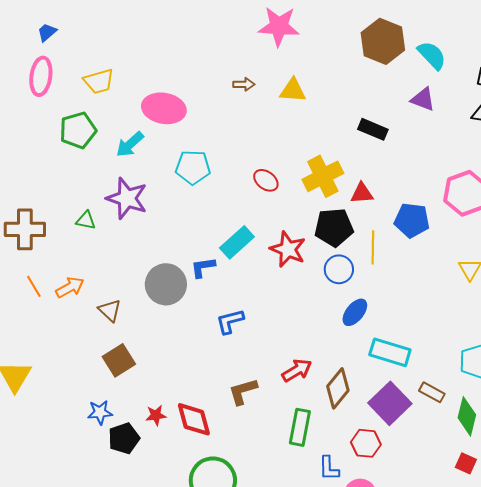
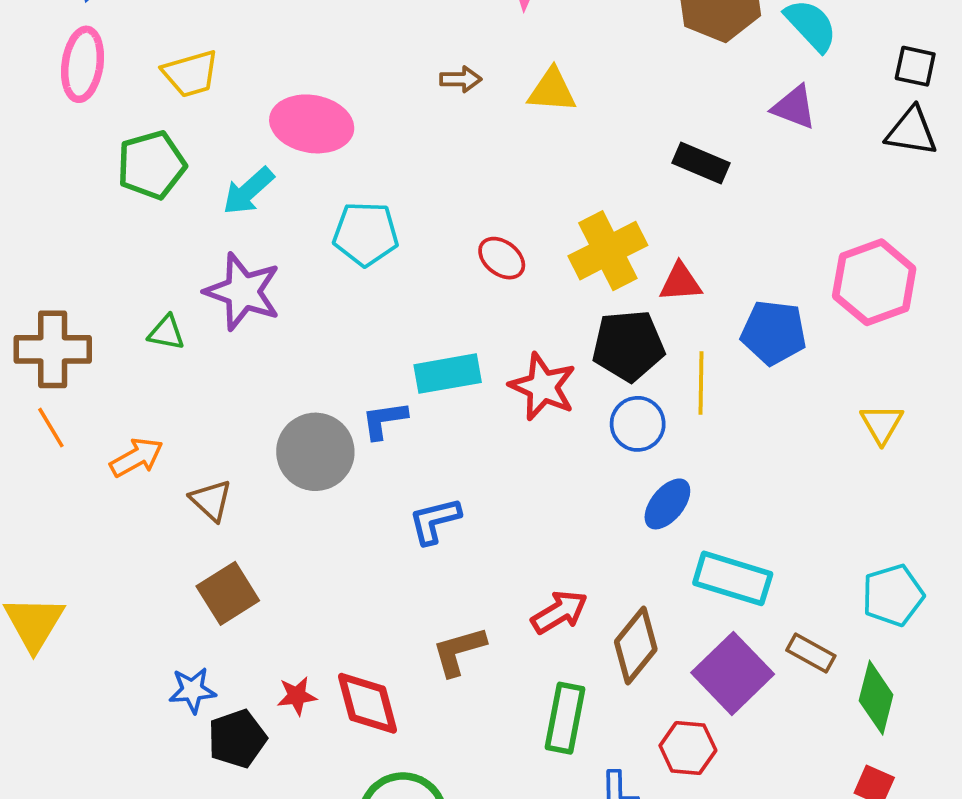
cyan rectangle: (237, 242) -> (448, 374), turned 32
orange line: (34, 286) -> (51, 428), moved

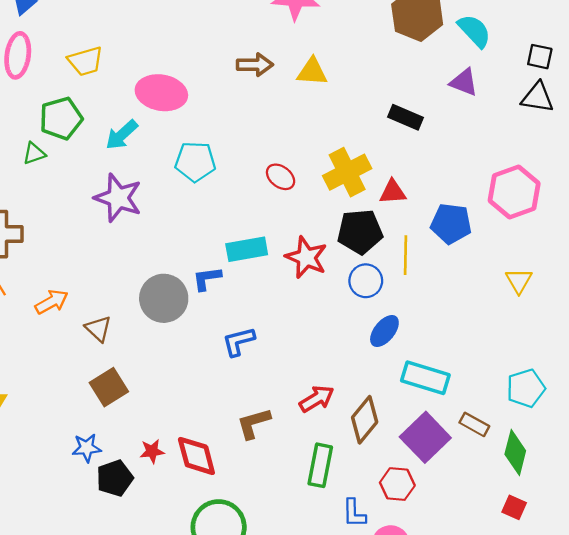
brown arrow: (461, 79) -> (255, 65), size x1.4
green triangle: (166, 333) -> (34, 153), moved, turned -30

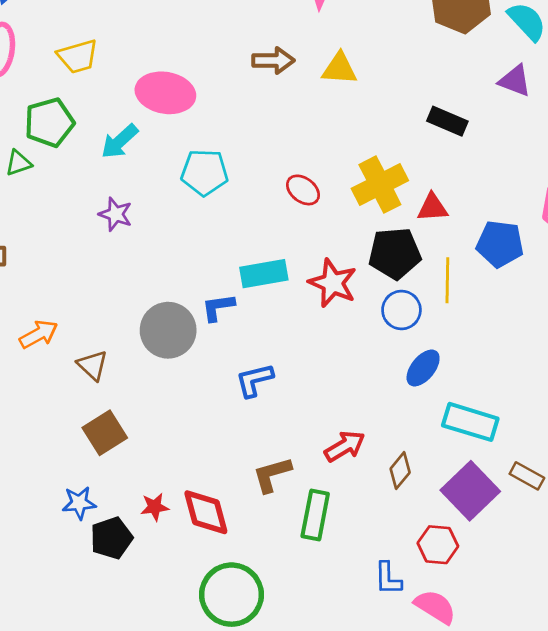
purple star: (118, 198) -> (116, 214), size x0.6
brown diamond: (365, 420) -> (400, 471), size x0.7
green rectangle: (320, 465) -> (315, 515), moved

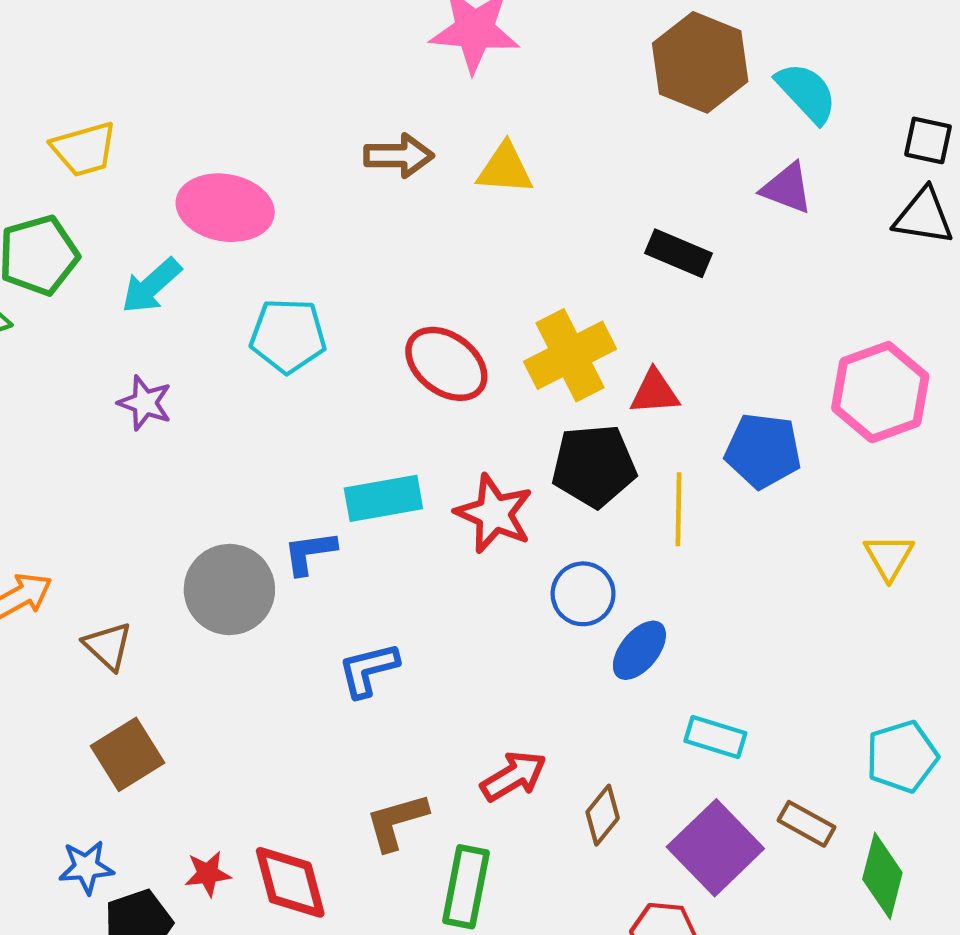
red ellipse: (303, 190) -> (446, 364), size x1.5
blue circle: (401, 310) -> (583, 594), moved
cyan rectangle: (470, 422) -> (715, 737), size x0.7

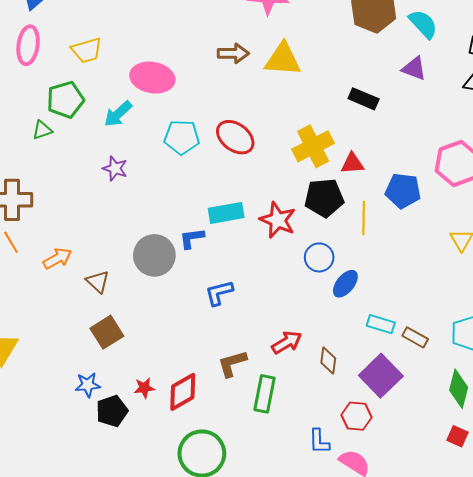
yellow triangle: (505, 169) -> (283, 59), size x1.4
red ellipse: (446, 364) -> (235, 137), moved
brown diamond: (603, 815) -> (328, 361), turned -32
brown rectangle: (806, 824) -> (415, 337), moved
red diamond: (290, 882) -> (183, 392), turned 75

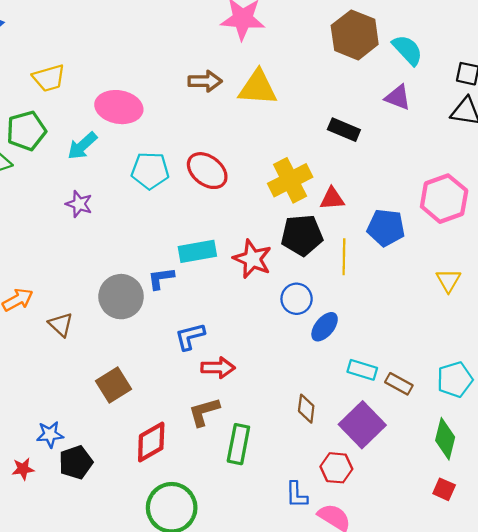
brown square: (107, 332) -> (113, 385), moved
red arrow: (287, 342) -> (218, 368), moved, turned 32
red star: (144, 388) -> (23, 469), moved

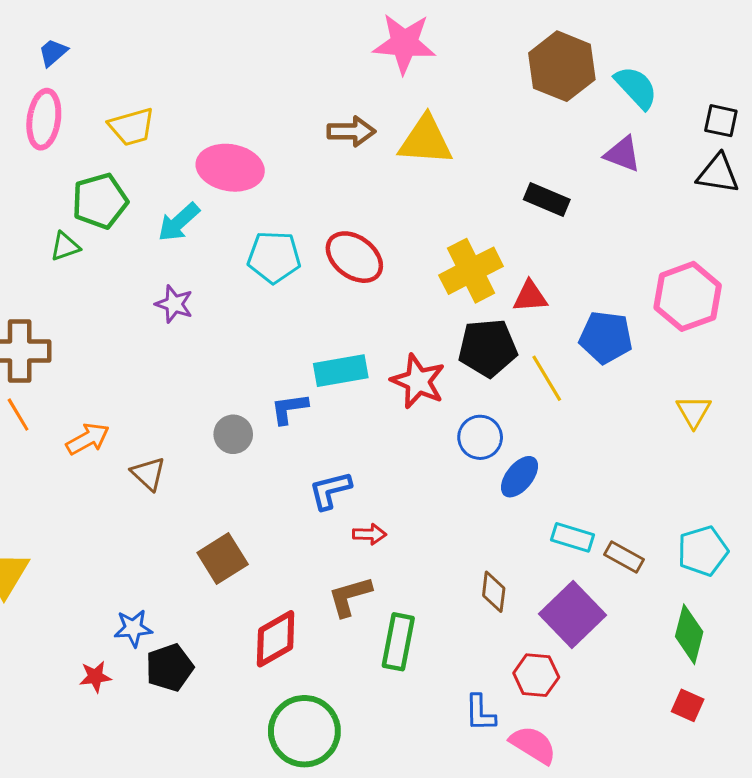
yellow line: (344, 257) -> (547, 378), turned -32
gray circle: (121, 297) -> (233, 434), size x0.6
red arrow: (218, 368) -> (370, 534), size x0.7

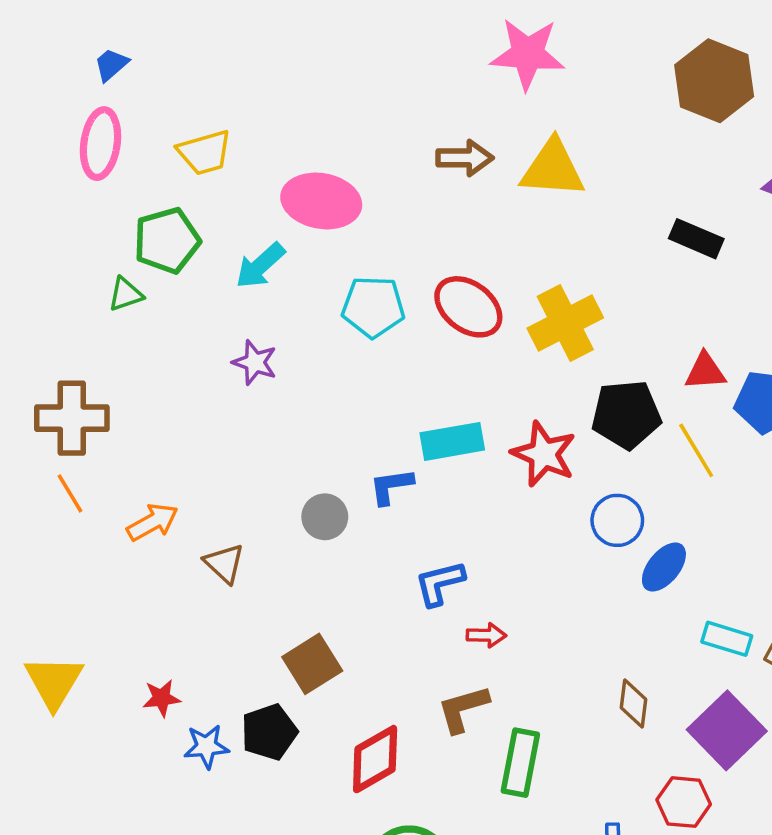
yellow cross: (471, 271) -> (565, 323), moved
red triangle: (530, 296) -> (705, 371), moved
black pentagon: (170, 668) -> (269, 732), moved
red star: (95, 677) -> (162, 698), moved

